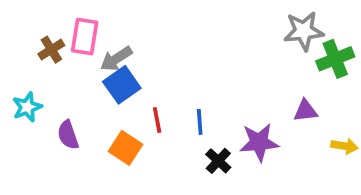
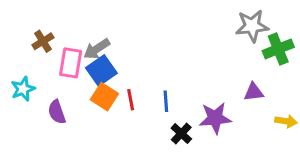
pink rectangle: (85, 37) -> (71, 63), moved
orange square: (126, 148) -> (104, 97), moved

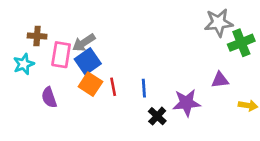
brown cross: (43, 41) -> (37, 36), turned 36
cyan star: (23, 89) -> (24, 64), moved

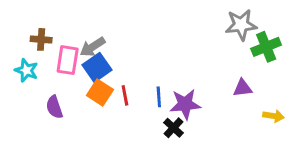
cyan star: (24, 64) -> (26, 70), turned -30
purple star: (187, 103) -> (185, 104), moved

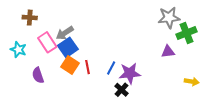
brown cross: (41, 39) -> (30, 18), moved
pink rectangle: (68, 60) -> (47, 42), turned -42
purple triangle: (243, 88) -> (168, 52), moved
blue line: (159, 97) -> (111, 68), turned 32

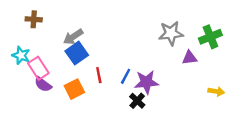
gray star: (169, 18) -> (171, 33), moved
pink rectangle: (47, 42) -> (38, 68), moved
orange square: (70, 65) -> (74, 89), moved, turned 30
purple semicircle: (38, 75) -> (43, 84), turned -35

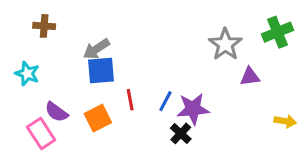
gray star: (171, 33) -> (225, 44), turned -30
green cross: (210, 37) -> (277, 32), moved
blue square: (77, 53) -> (101, 70), turned 30
pink rectangle: (38, 68) -> (41, 133), moved

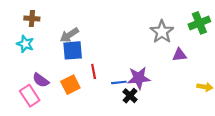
cyan star: (27, 74) -> (25, 44), moved
blue line: (165, 101) -> (119, 82), moved, turned 56

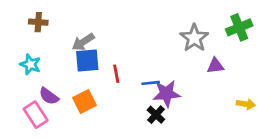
cyan star: (25, 44) -> (30, 64), moved
red line: (94, 71) -> (116, 74), moved
blue line: (119, 82) -> (151, 83), moved

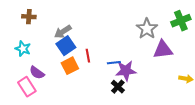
blue square: (87, 60) -> (66, 46), turned -30
purple triangle: (215, 66) -> (163, 50), size x1.5
orange square: (85, 101) -> (70, 66), moved

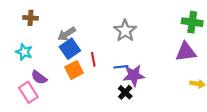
green cross: (181, 21) -> (192, 22), turned 30
gray star: (147, 29) -> (125, 31), moved
purple triangle: (163, 50) -> (186, 52), moved

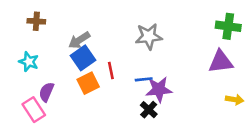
gray star: (125, 31) -> (149, 36), turned 30
purple semicircle: (39, 77) -> (46, 92), turned 77

